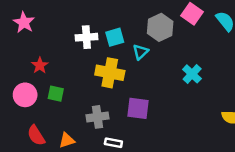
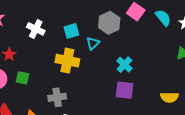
white cross: (86, 37) -> (36, 29), moved, turned 30
cyan cross: (192, 74) -> (124, 65), moved
purple square: (138, 108) -> (124, 90), moved

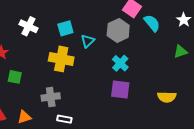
cyan semicircle: (163, 18) -> (152, 23), moved
gray hexagon: (109, 23) -> (118, 30), moved

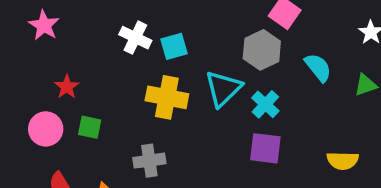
cyan semicircle: (152, 23) -> (318, 67), moved
white cross: (28, 26) -> (135, 38), moved
cyan triangle: (88, 41) -> (223, 89), moved, size x1.6

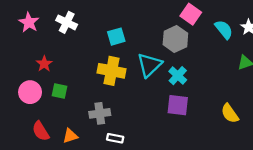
white cross: (135, 38) -> (67, 22), moved
cyan semicircle: (318, 67) -> (224, 29), moved
yellow semicircle: (343, 161) -> (230, 113), turned 54

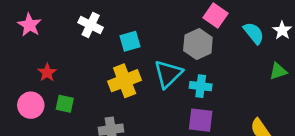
white cross: (67, 22) -> (91, 25), moved
yellow cross: (112, 71) -> (125, 81), turned -32
cyan cross: (178, 76) -> (201, 86), turned -36

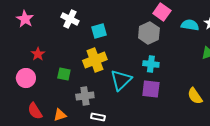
cyan semicircle: (254, 33) -> (190, 25), turned -42
cyan triangle: (168, 74) -> (121, 80), moved
green square: (65, 104) -> (64, 74), moved

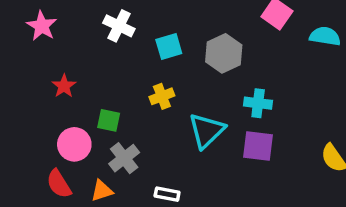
gray hexagon: (149, 33) -> (224, 53), moved
yellow cross: (95, 60) -> (162, 96), size x0.6
pink circle: (26, 78) -> (74, 144), moved
gray cross: (85, 96) -> (124, 158), moved, turned -30

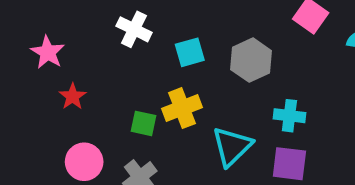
pink star: (42, 26) -> (48, 52), moved
yellow cross: (162, 96) -> (182, 108), size x1.4
green square: (109, 120) -> (144, 123), moved

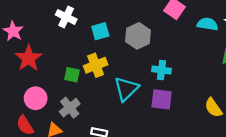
red star: (73, 97) -> (28, 58), size x1.6

